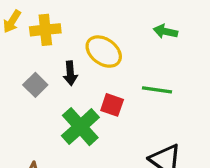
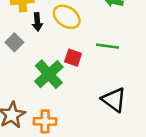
black arrow: (70, 73) -> (37, 22), moved

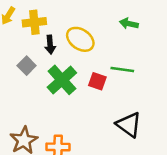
red square: (73, 58) -> (97, 81), moved
green cross: (49, 74) -> (62, 80), moved

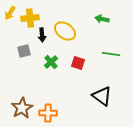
gray square: (27, 66) -> (24, 51), turned 32
green line: (122, 69) -> (111, 54), moved
green cross: (62, 80) -> (51, 62), size x0.6

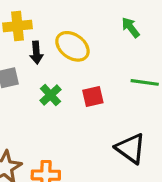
green arrow: (102, 19) -> (131, 28), turned 40
red square: (78, 63) -> (93, 97), turned -32

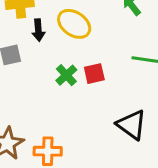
green cross: (51, 95) -> (66, 75), moved

